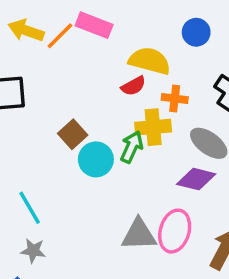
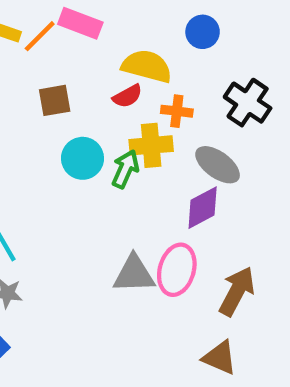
brown square: (73, 134) -> (55, 100), moved, turned 32
cyan circle: (96, 159) -> (83, 158), moved
purple diamond: (196, 179) -> (203, 208), turned -42

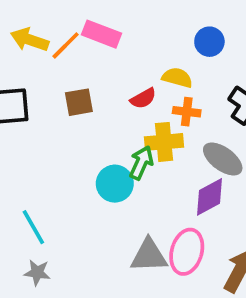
yellow semicircle: (147, 66) -> (177, 78), moved, size x0.7
cyan circle: (83, 158) -> (115, 184), moved

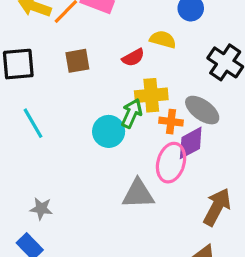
orange cross: (187, 112) -> (171, 122), moved
cyan line: (33, 227) -> (33, 123), moved
pink ellipse: (187, 252) -> (171, 163), moved

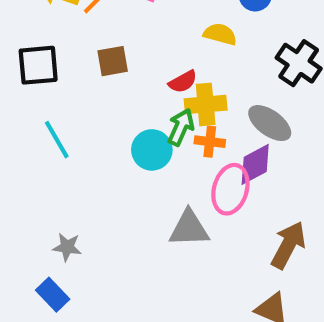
red semicircle: (133, 57) -> (183, 82), moved
orange cross: (171, 122) -> (210, 142), moved

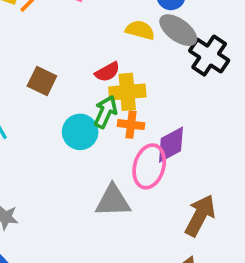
brown square: (113, 61) -> (42, 81), moved, turned 36
gray ellipse: (270, 123) -> (178, 30), moved

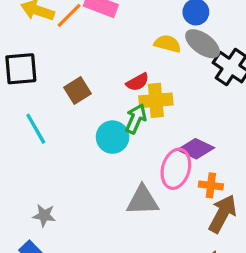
brown square: (42, 81) -> (77, 90), turned 32
orange cross: (131, 125) -> (211, 185), moved
purple diamond: (171, 145) -> (196, 149), turned 54

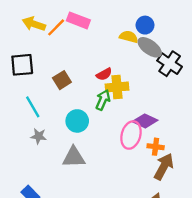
yellow semicircle: (168, 44) -> (129, 37), moved
cyan circle: (113, 137) -> (77, 121), moved
gray triangle: (143, 200) -> (74, 157), moved
gray star: (44, 215) -> (39, 136), moved

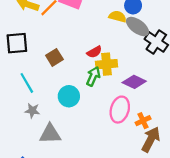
purple diamond: (145, 121) -> (134, 82), moved
orange cross: (156, 147) -> (143, 121), turned -32
gray triangle: (74, 157) -> (50, 134), moved

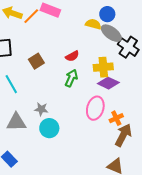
yellow cross: (106, 64) -> (103, 67), moved
cyan circle: (69, 96) -> (49, 128), moved
gray star: (32, 111) -> (41, 109), moved
gray triangle: (50, 134) -> (16, 122), moved

